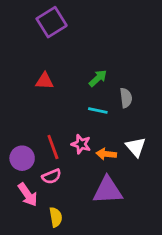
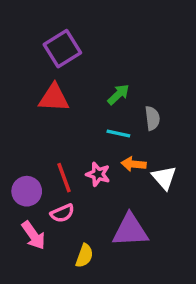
purple square: (52, 22) -> (62, 49), moved
red triangle: (45, 81) -> (54, 98), size x1.4
orange arrow: (106, 154) -> (134, 164), moved
yellow semicircle: (56, 217) -> (84, 256), moved, turned 30

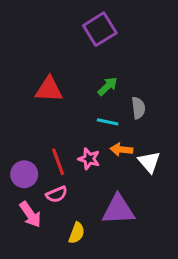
purple square: (62, 49) -> (100, 29), moved

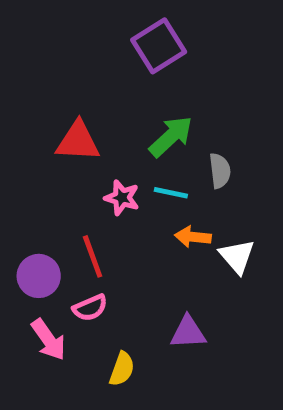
green arrow: (108, 86) -> (171, 136), size x1.4
pink star: (89, 159) -> (122, 198), moved
purple triangle: (118, 210) -> (188, 332), size x0.7

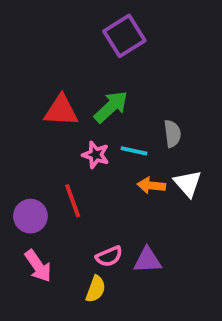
green arrow: (171, 136) -> (111, 107), moved
white triangle: (237, 256) -> (188, 184), moved
pink semicircle: (90, 308) -> (109, 256), moved

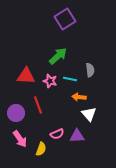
red triangle: (61, 111) -> (26, 76), moved
white triangle: (188, 184) -> (89, 114), moved
yellow semicircle: (96, 289) -> (41, 149), moved

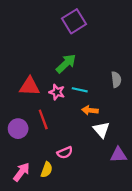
gray semicircle: (90, 70) -> (116, 80), moved
purple triangle: (77, 136) -> (118, 155), moved
pink arrow: (20, 139) -> (21, 172), moved, turned -108

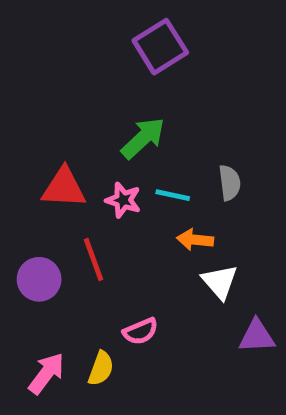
gray semicircle: (116, 80) -> (230, 183), moved

